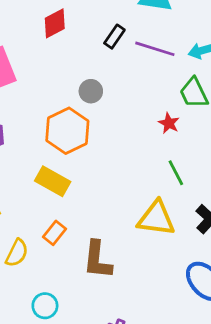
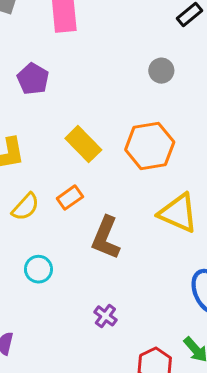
gray circle: (91, 91) -> (161, 71), moved
orange hexagon: (67, 131) -> (150, 146), moved

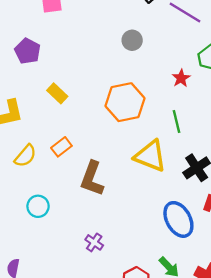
yellow rectangle: (83, 144) -> (57, 93), moved, size x0.7

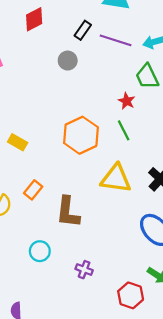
gray circle: (132, 40) -> (68, 61), moved
green line: (177, 121) -> (124, 130), moved
cyan circle: (38, 206) -> (40, 251), moved

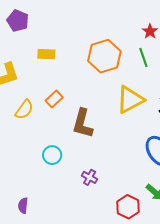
yellow rectangle: (18, 142) -> (46, 54), turned -36
yellow triangle: (116, 179) -> (130, 100), turned -44

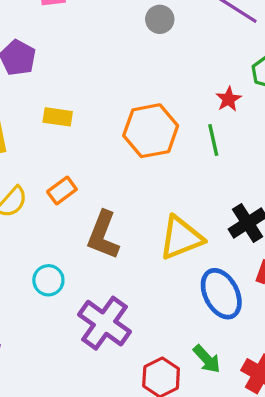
yellow triangle: (130, 100) -> (181, 238), moved
purple cross: (90, 177) -> (104, 323), size x2.0

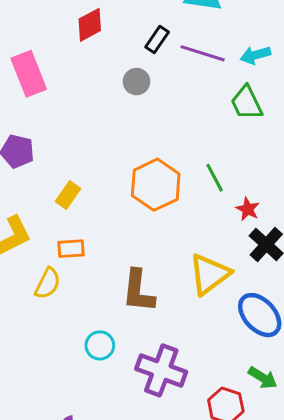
red star: (229, 99) -> (248, 209), moved
yellow rectangle: (58, 117) -> (68, 195), turned -48
orange rectangle: (62, 190) -> (71, 249), moved, turned 48

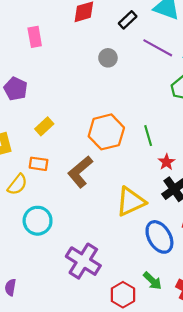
black rectangle: (157, 39) -> (128, 20), moved
pink rectangle: (29, 74) -> (35, 37), size x0.7
brown L-shape: (138, 291) -> (80, 172), moved, turned 32
cyan circle: (100, 345) -> (38, 221), moved, size x1.4

